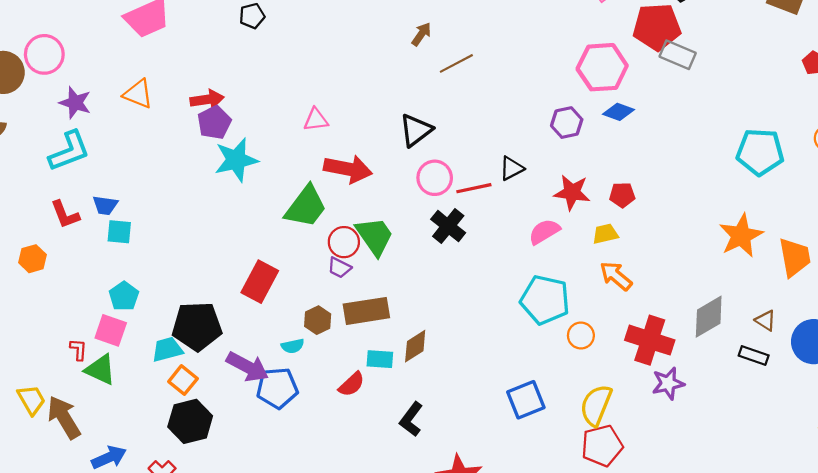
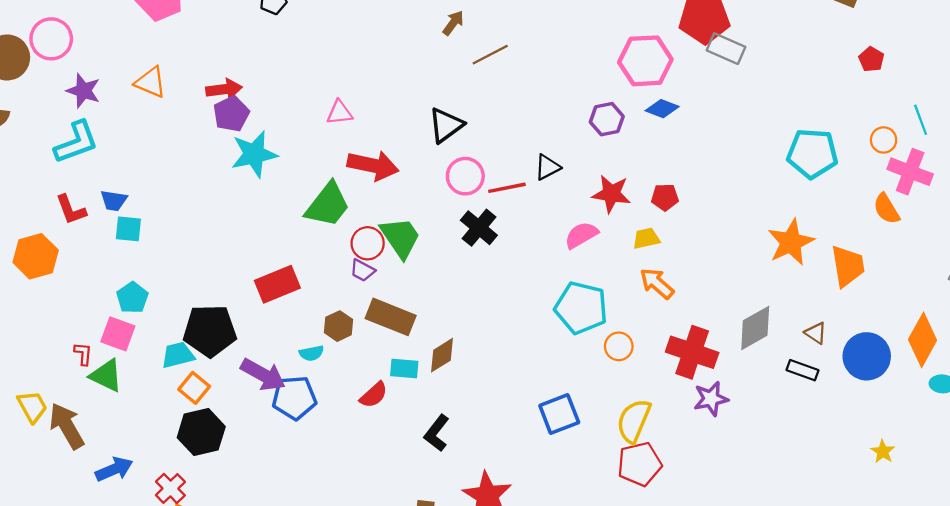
orange hexagon: (33, 259) -> (36, 256), size x1.5
red rectangle: (260, 282) -> (277, 284), turned 39
brown rectangle: (366, 311) -> (391, 317), turned 30

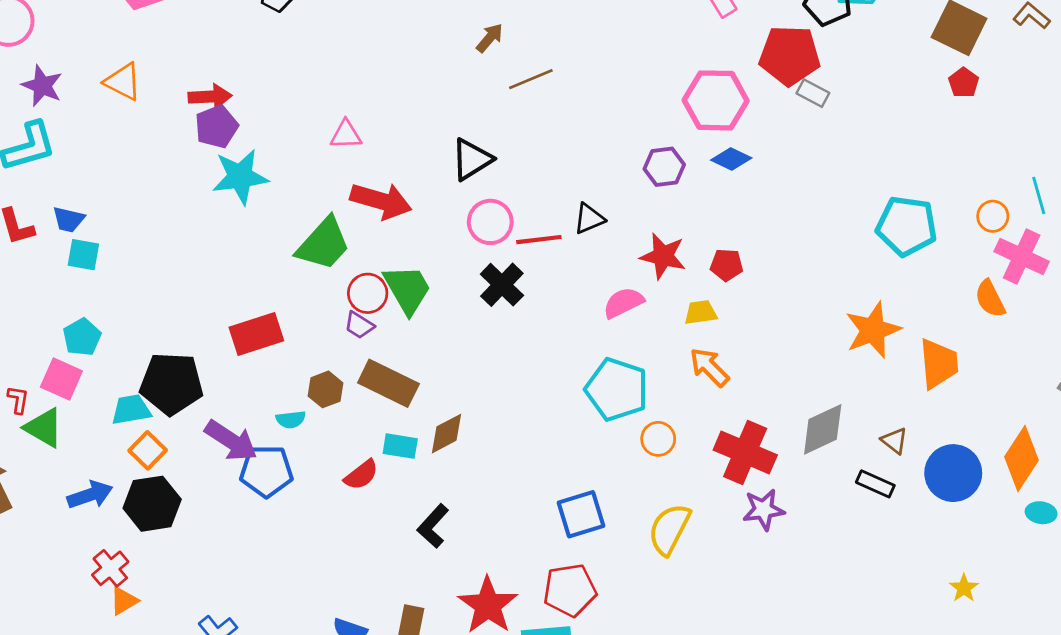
gray rectangle: (726, 49) -> (813, 93), size x0.7
red pentagon: (871, 59) -> (964, 83), moved
red pentagon: (640, 464) -> (570, 590), moved
blue arrow: (114, 469) -> (90, 495), moved

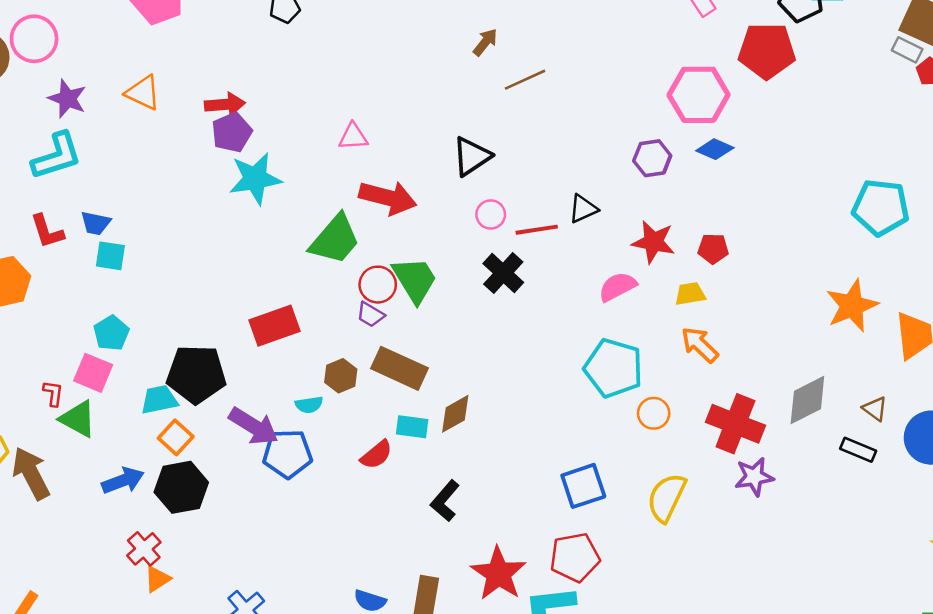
gray rectangle: (813, 93) -> (907, 50), moved
pink circle: (490, 222) -> (491, 214), size x0.7

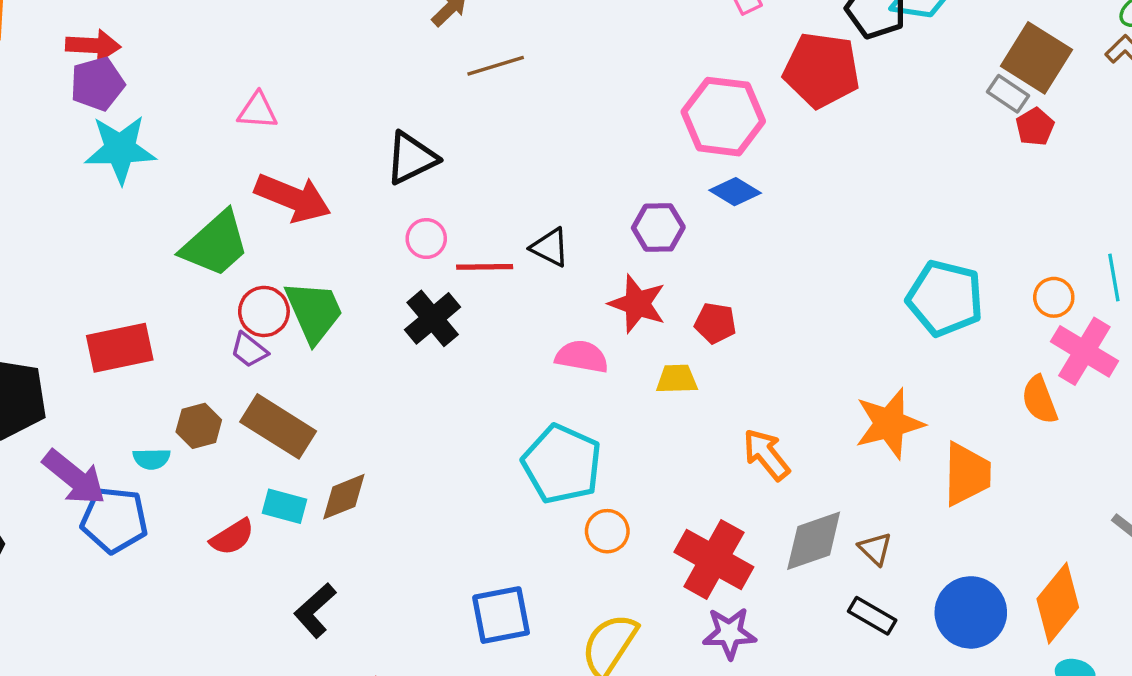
purple hexagon: (652, 158) -> (658, 228), moved
black triangle: (583, 209) -> (550, 247), turned 44
pink semicircle: (618, 287) -> (582, 357), turned 30
orange arrow: (700, 345) -> (766, 455), moved
brown triangle: (875, 409) -> (875, 549), moved

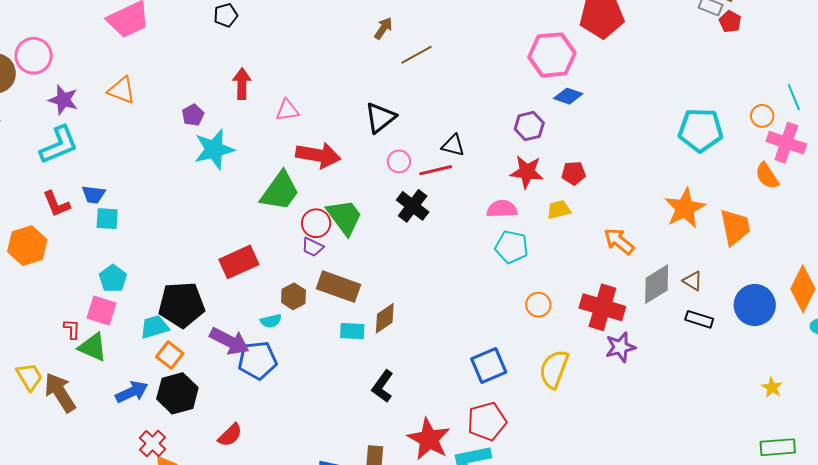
red arrow: (93, 45) -> (242, 84), moved, turned -80
purple pentagon: (97, 84) -> (193, 115), size x0.7
black triangle: (550, 247) -> (453, 145), moved
cyan pentagon: (562, 464) -> (512, 247), moved, size x0.7
red semicircle: (232, 537) -> (230, 435), moved

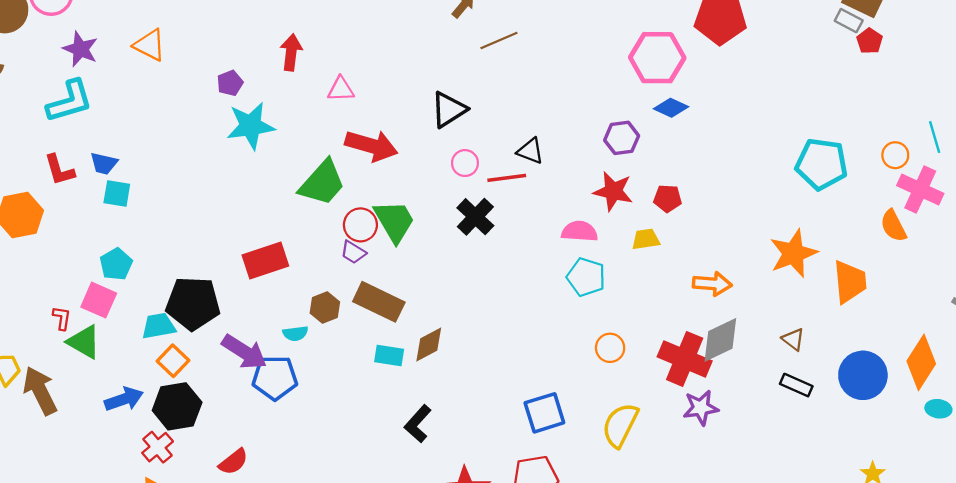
orange arrow: (619, 241) -> (712, 284), turned 140
gray diamond: (657, 284) -> (720, 340), moved
red cross: (152, 443) -> (158, 447), moved

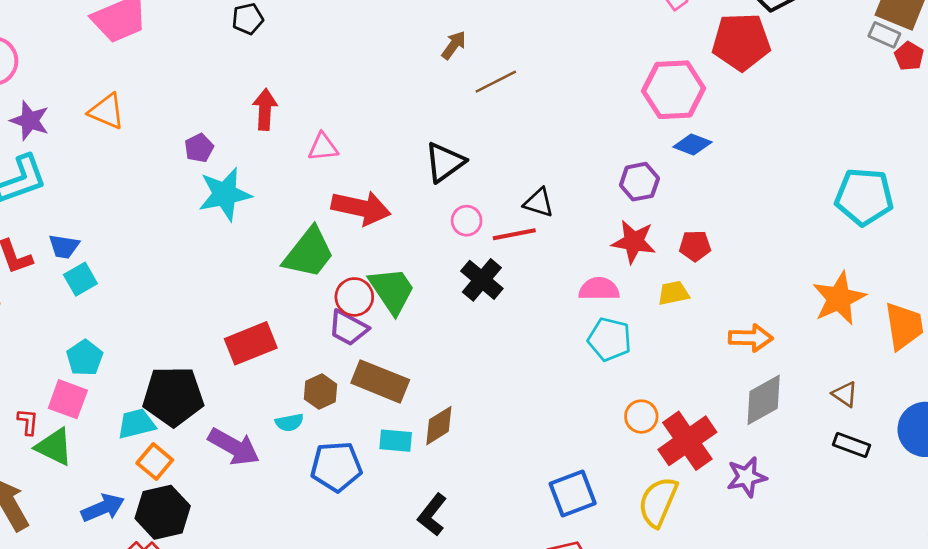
cyan square: (117, 193) -> (80, 279), turned -36
purple trapezoid: (353, 252) -> (348, 328), size x1.4
red cross: (685, 359) -> (687, 441), moved, turned 36
blue pentagon: (275, 378) -> (336, 467), moved

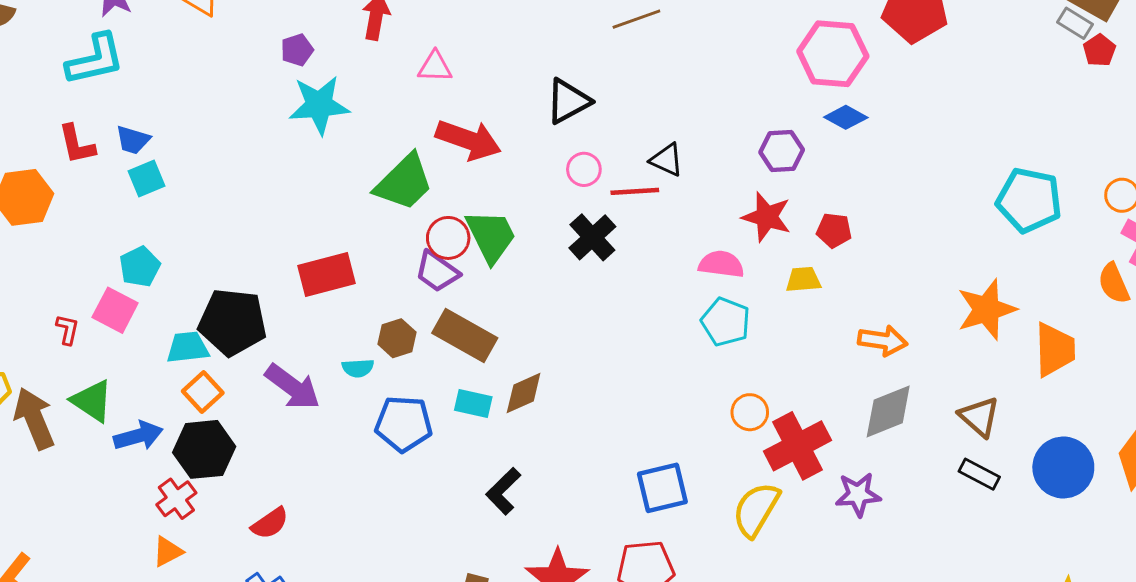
brown triangle: (845, 394) -> (979, 417), size x1.4
green triangle: (54, 447) -> (92, 401), moved

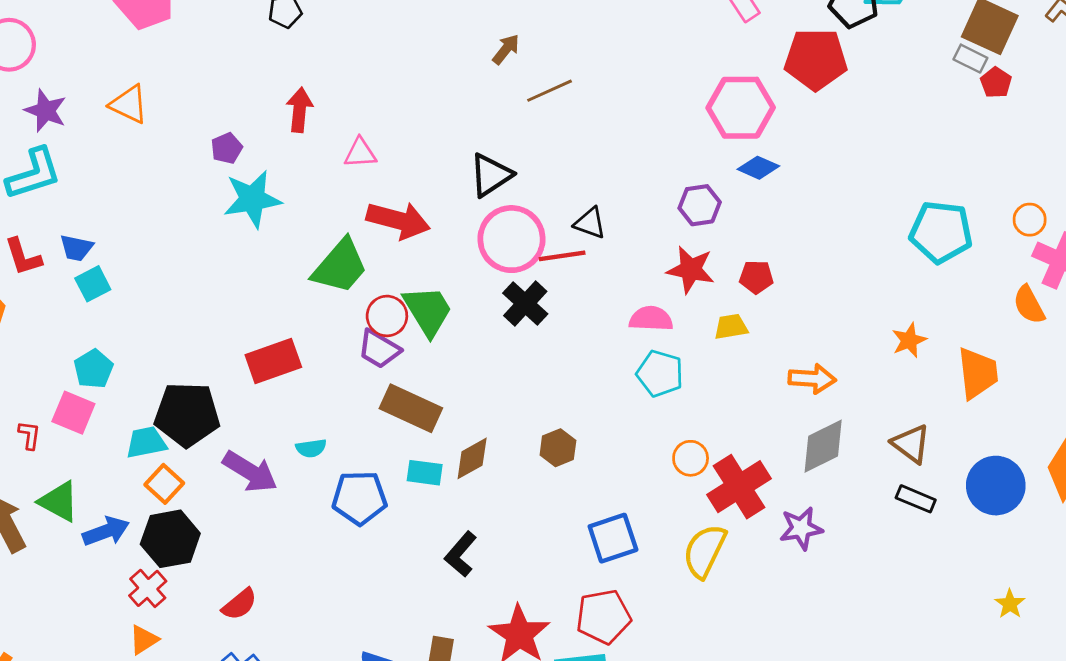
pink circle: (584, 169) -> (511, 239), size x2.0
orange star: (987, 309) -> (909, 340), size x0.6
brown hexagon: (397, 338) -> (558, 448), moved

